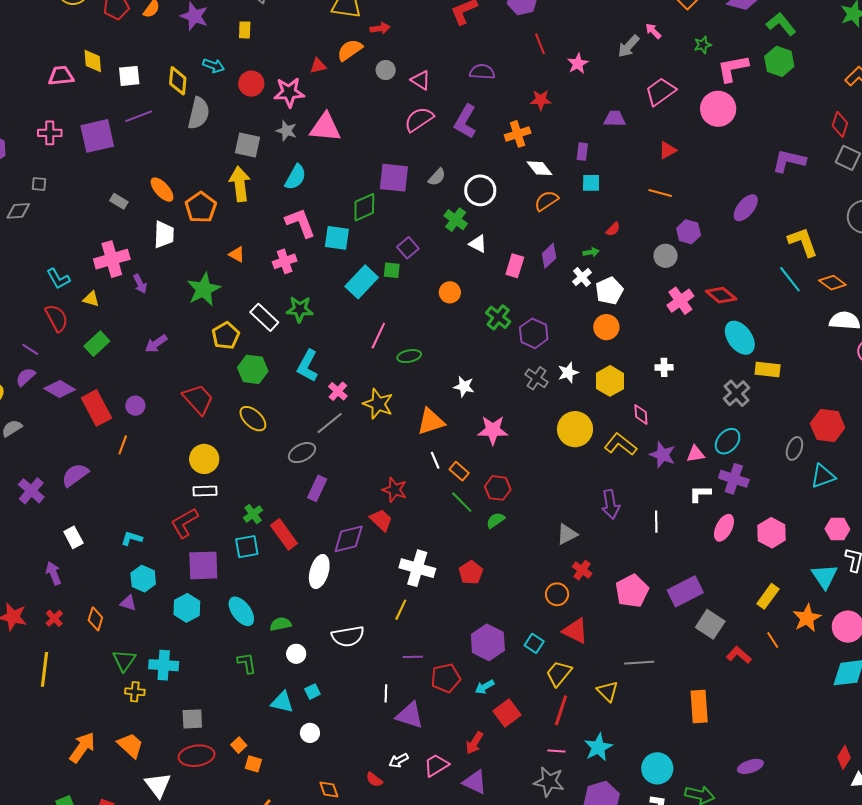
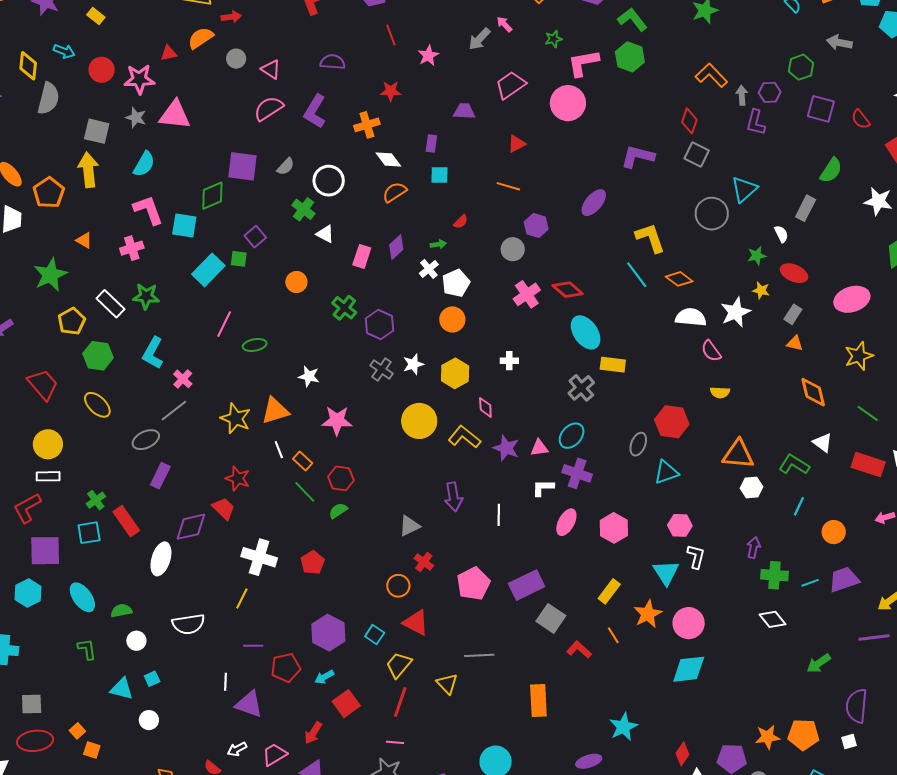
yellow rectangle: (245, 30) -> (96, 16), turned -54
yellow star: (378, 404) -> (236, 418), moved
cyan star: (598, 747) -> (623, 727), moved

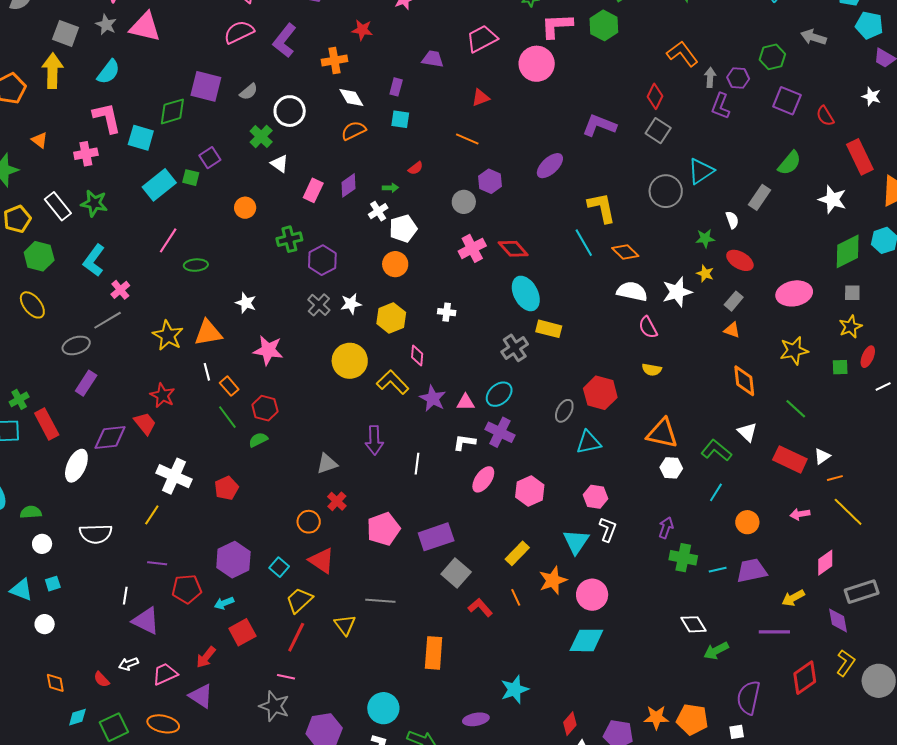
green cross: (344, 308) -> (289, 239), turned 30
white diamond: (772, 619) -> (694, 624), moved

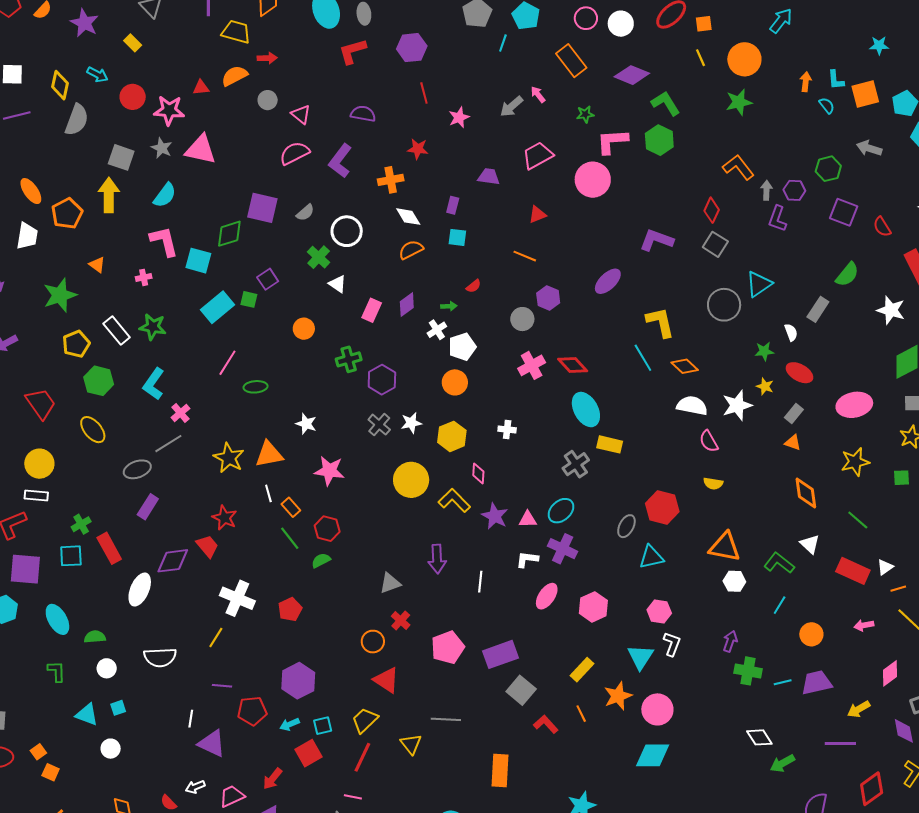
pink cross: (86, 154) -> (144, 277), size x0.7
cyan square: (279, 567) -> (323, 726), moved, turned 36

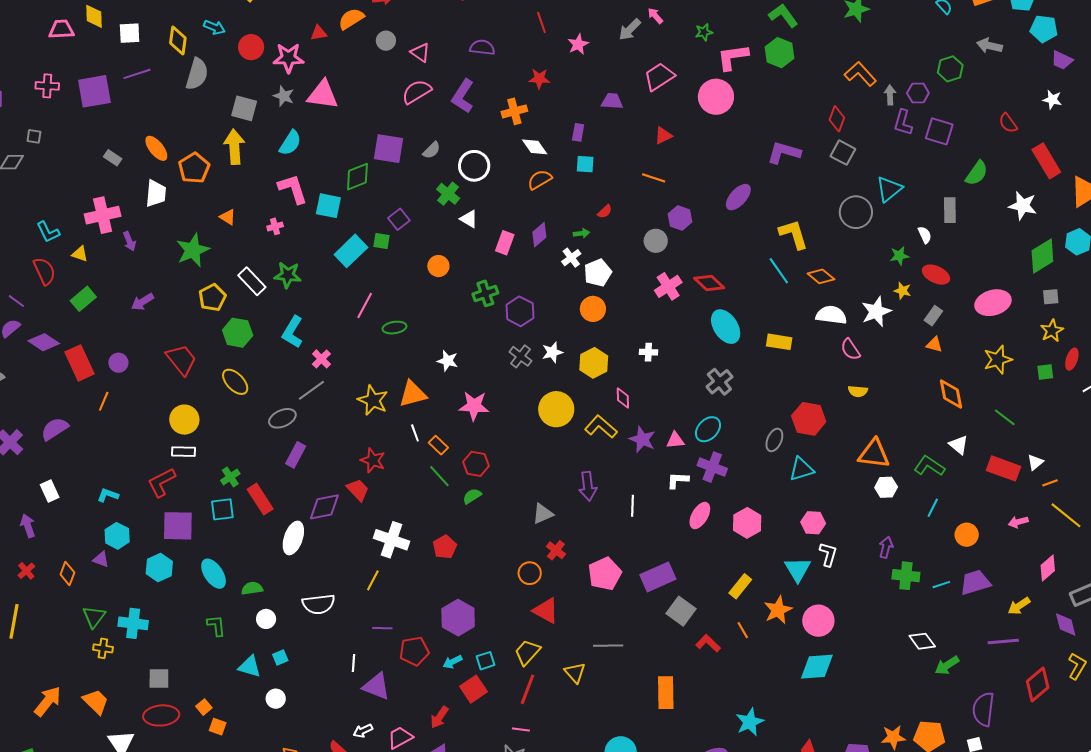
purple square: (844, 212) -> (939, 131), moved
gray rectangle: (818, 309) -> (950, 210), turned -30
yellow rectangle: (610, 444) -> (779, 342), moved

